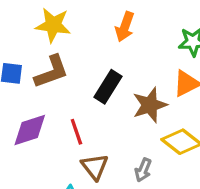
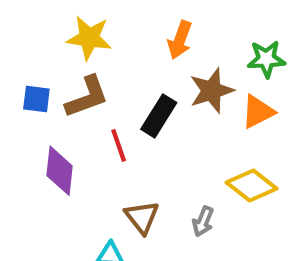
brown star: (150, 105) -> (211, 91), moved
purple diamond: (30, 130) -> (60, 171), turned -66
red line: (76, 132) -> (119, 145), moved

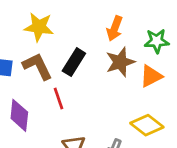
orange arrow: (180, 40) -> (115, 28), moved
brown L-shape: (87, 97) -> (37, 66), turned -96
black rectangle: (159, 116) -> (74, 62), moved

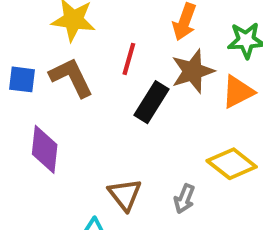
black rectangle: (74, 62) -> (152, 102), moved
red line: (59, 98) -> (129, 59), moved, turned 35

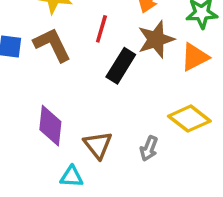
purple diamond: (45, 149) -> (50, 126), moved

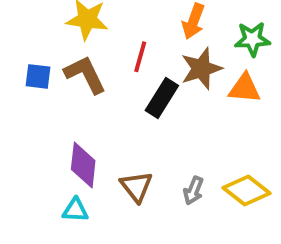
orange triangle: (195, 57) -> (245, 88), turned 32
yellow diamond: (189, 119) -> (247, 191), moved
cyan triangle: (72, 177) -> (75, 210), moved

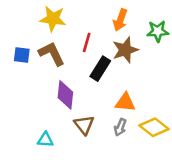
orange triangle: (245, 88) -> (125, 102), moved
purple diamond: (83, 165) -> (65, 95), moved

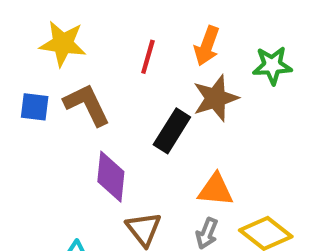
yellow star: (53, 19) -> (63, 44), moved
red line: (87, 42) -> (148, 57), moved

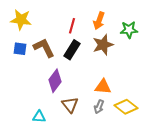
yellow star: (63, 44) -> (21, 20), moved
black rectangle: (172, 131) -> (72, 50), moved
purple diamond: (111, 177) -> (55, 81), turned 30

